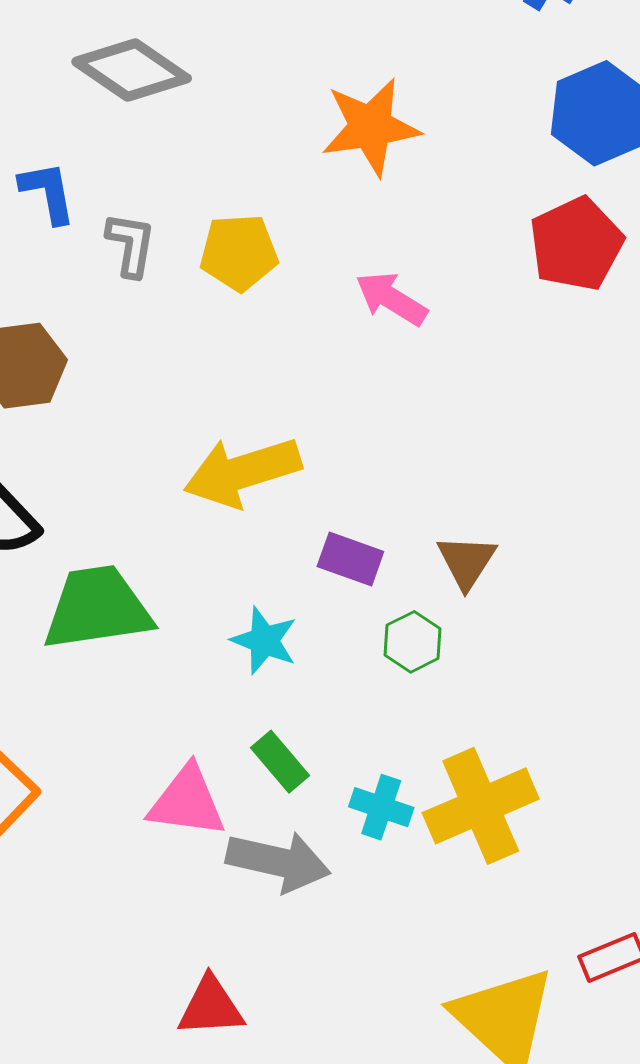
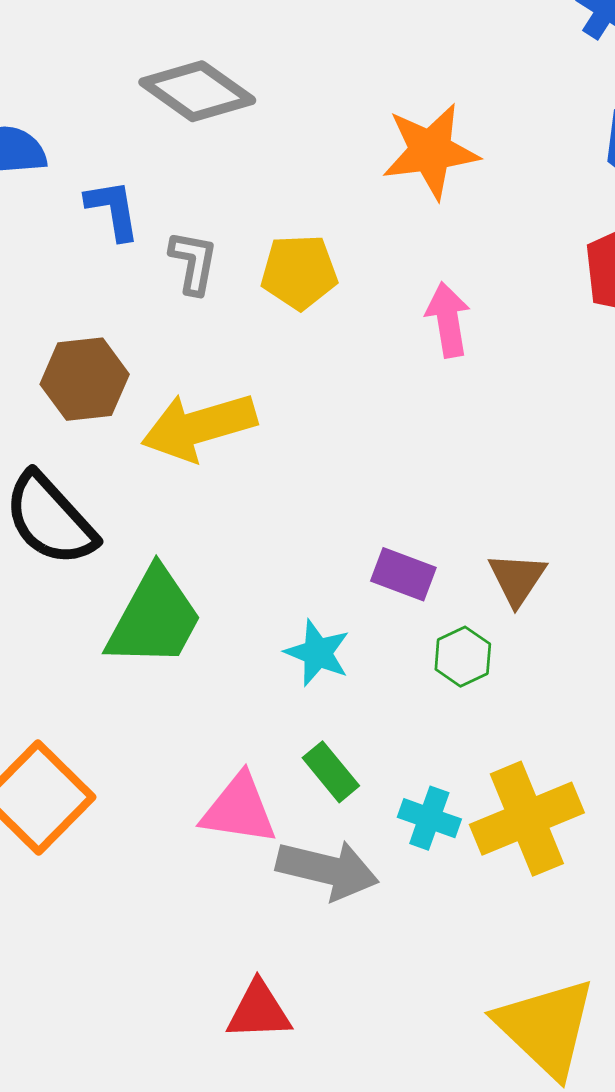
pink arrow: (391, 299) -> (448, 320), turned 48
yellow arrow: (242, 472) -> (199, 427), moved
green trapezoid: (97, 608) -> (154, 618), turned 126

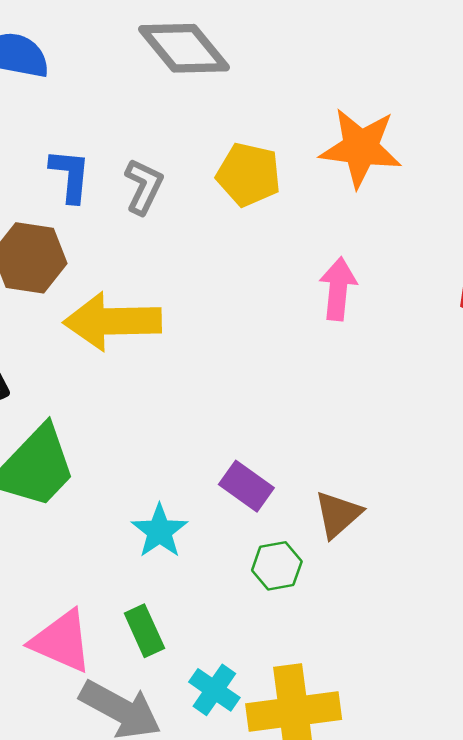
blue L-shape: (113, 210) -> (70, 175), moved
yellow pentagon: (299, 272) -> (249, 175), moved

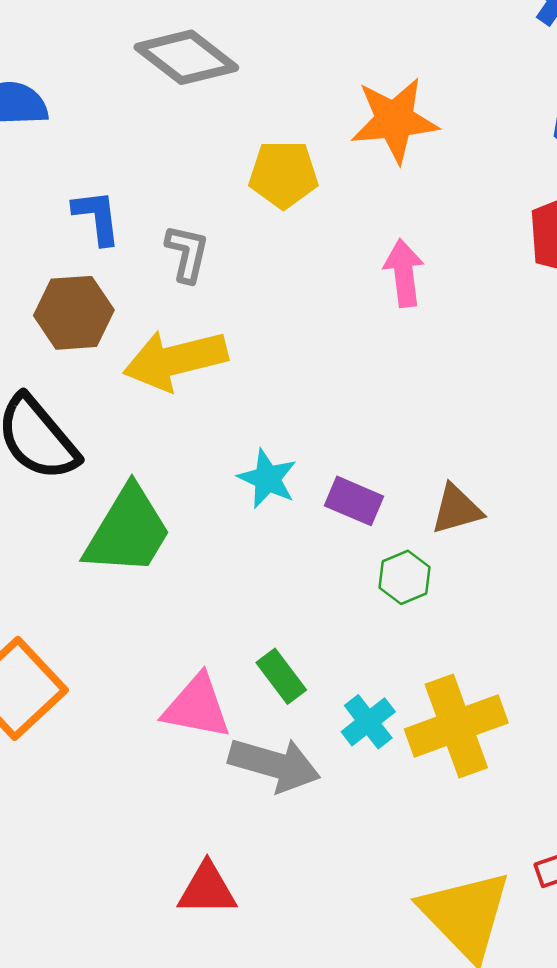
gray L-shape: (144, 187) -> (187, 253), moved
brown triangle: (338, 514) -> (457, 509), turned 38
cyan star: (160, 531) -> (267, 479), moved
cyan cross: (214, 690) -> (368, 722), turned 30

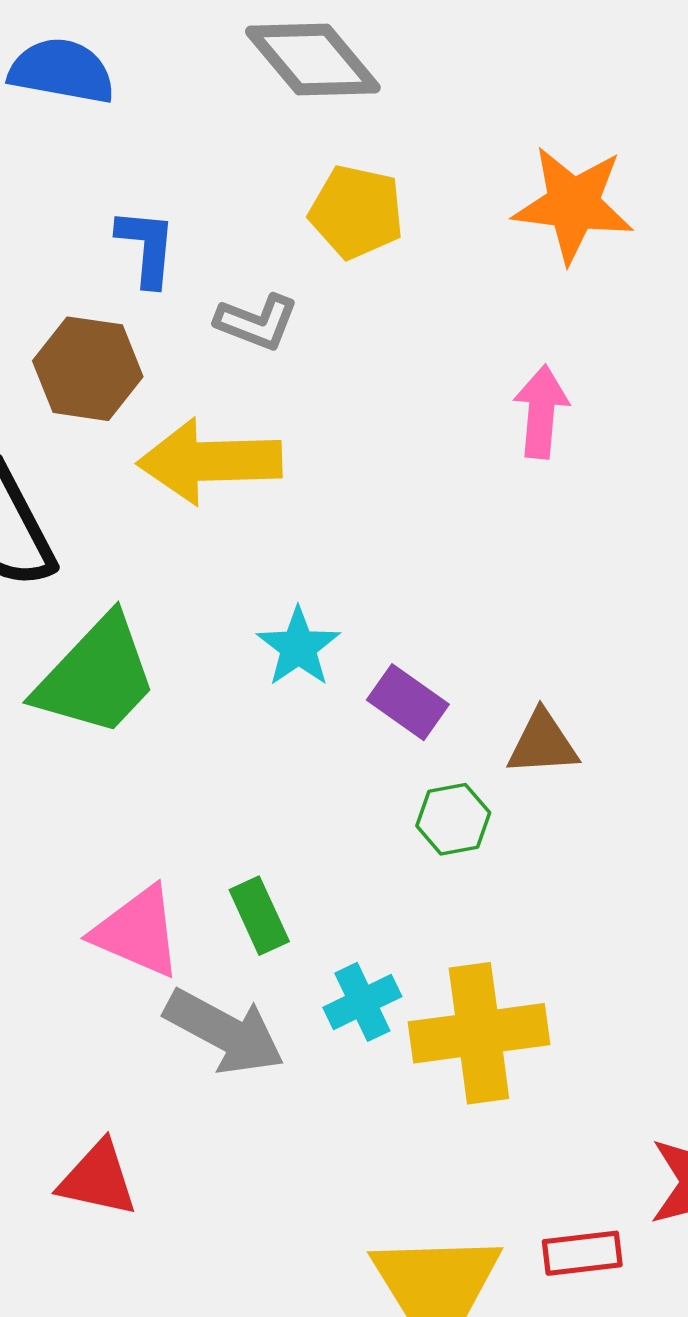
yellow pentagon: (283, 174) -> (356, 212), moved
gray L-shape: (187, 253) -> (257, 322), turned 86

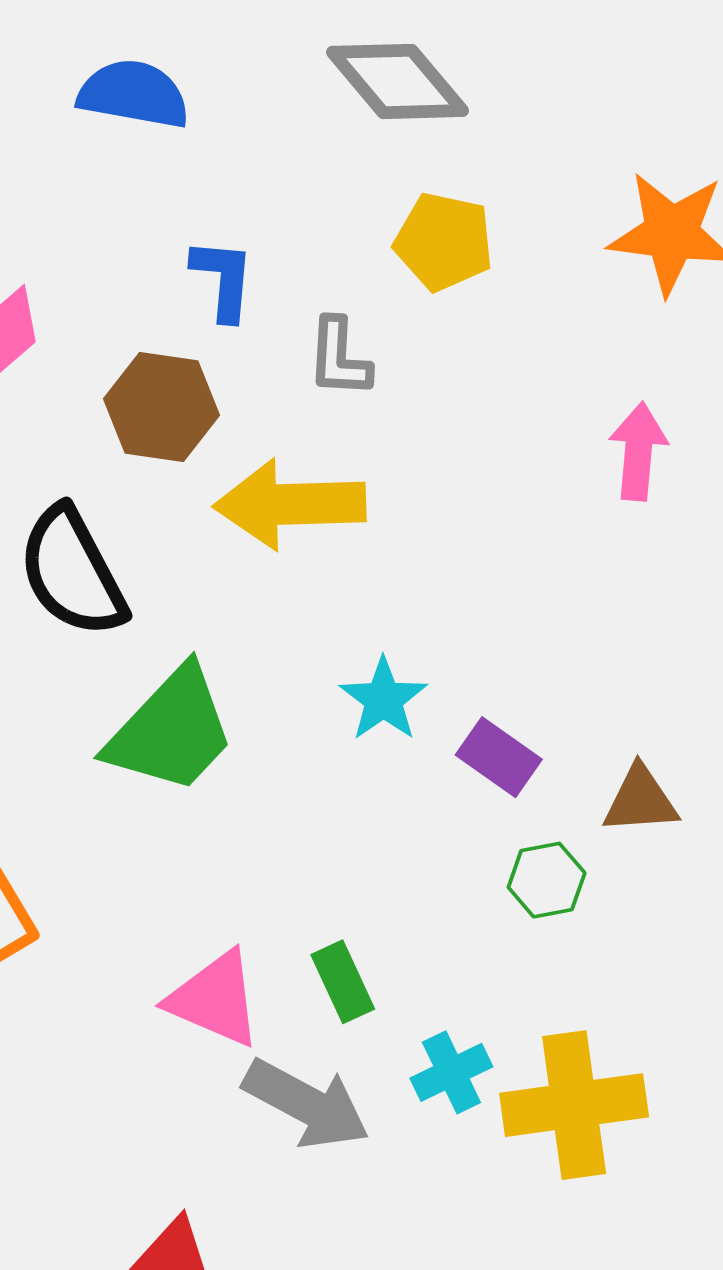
gray L-shape: (257, 322) -> (339, 358), turned 72

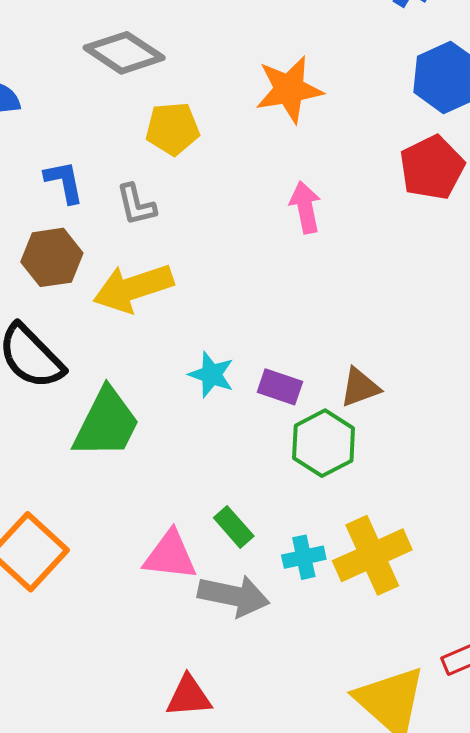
green hexagon: (547, 880) -> (324, 443), size x1.6
cyan cross: (451, 1072) -> (304, 557), turned 30

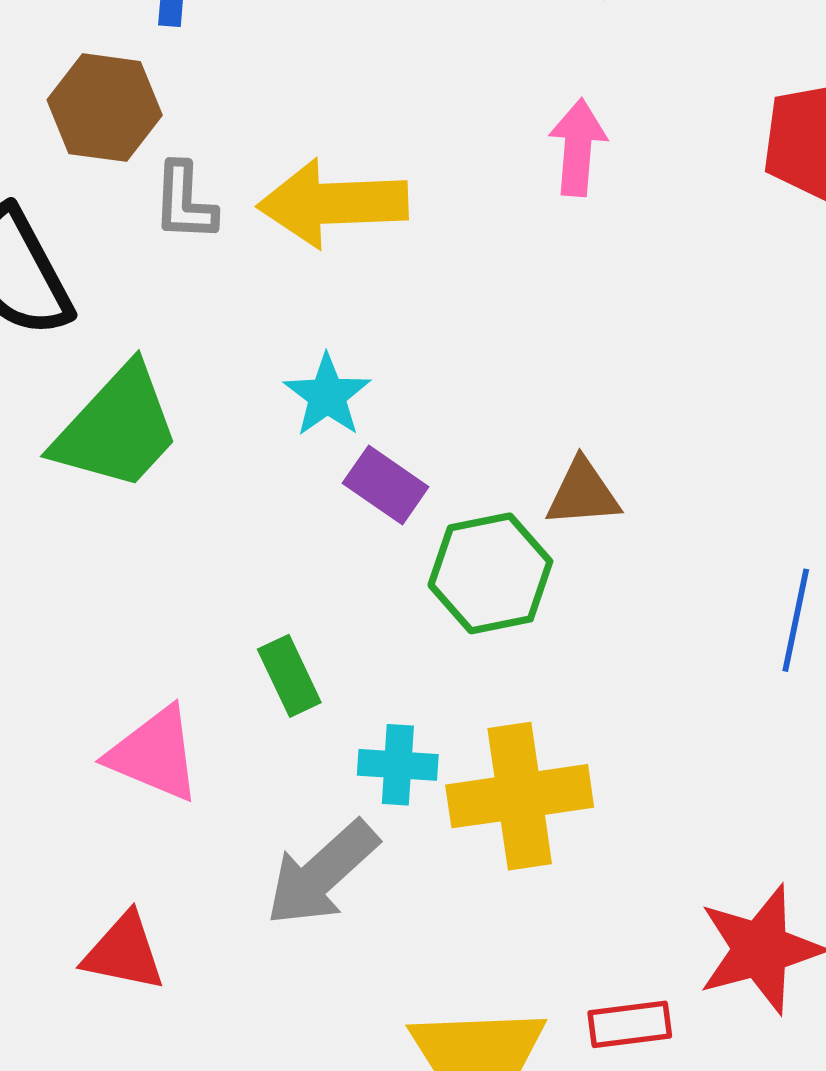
gray L-shape: (136, 205) -> (185, 202), moved
yellow arrow: (133, 288) -> (333, 203), moved
purple rectangle: (280, 387) -> (386, 485), moved
pink triangle: (170, 555) -> (154, 754), moved
gray arrow: (234, 596) -> (322, 873), moved, turned 110

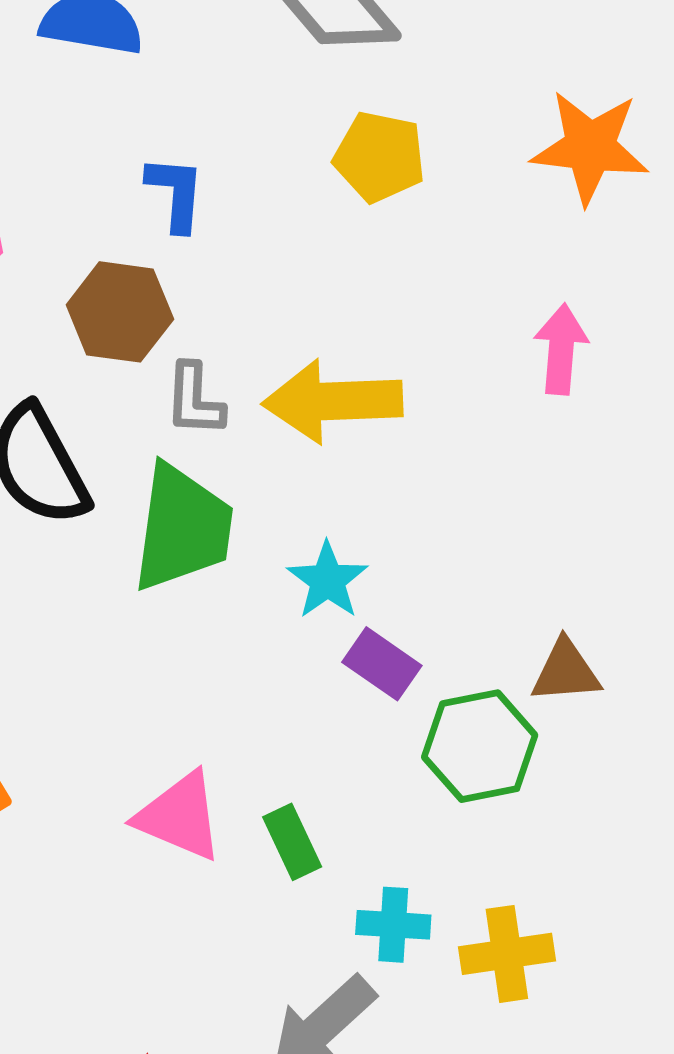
green trapezoid: (117, 428) -> (182, 528), moved, turned -35
pink triangle: (154, 754) -> (180, 816), moved
yellow cross: (520, 796) -> (507, 954), size x0.7

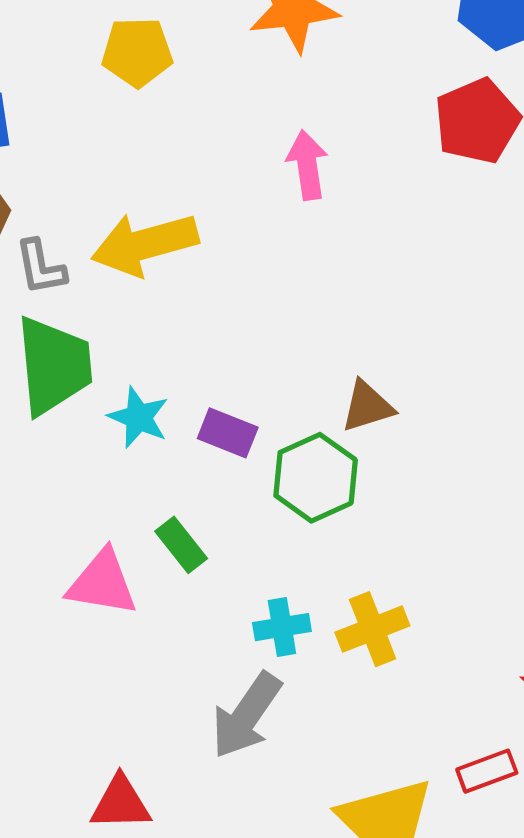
cyan star: (327, 580) -> (139, 417), moved
green rectangle: (292, 842) -> (181, 545), moved

